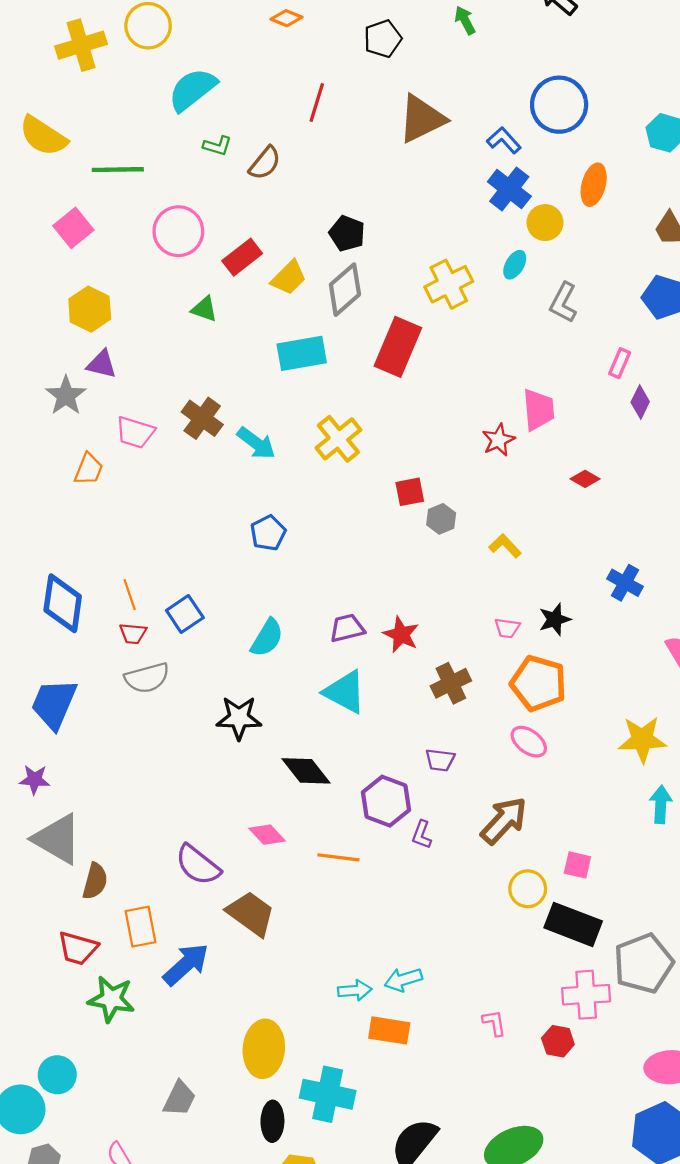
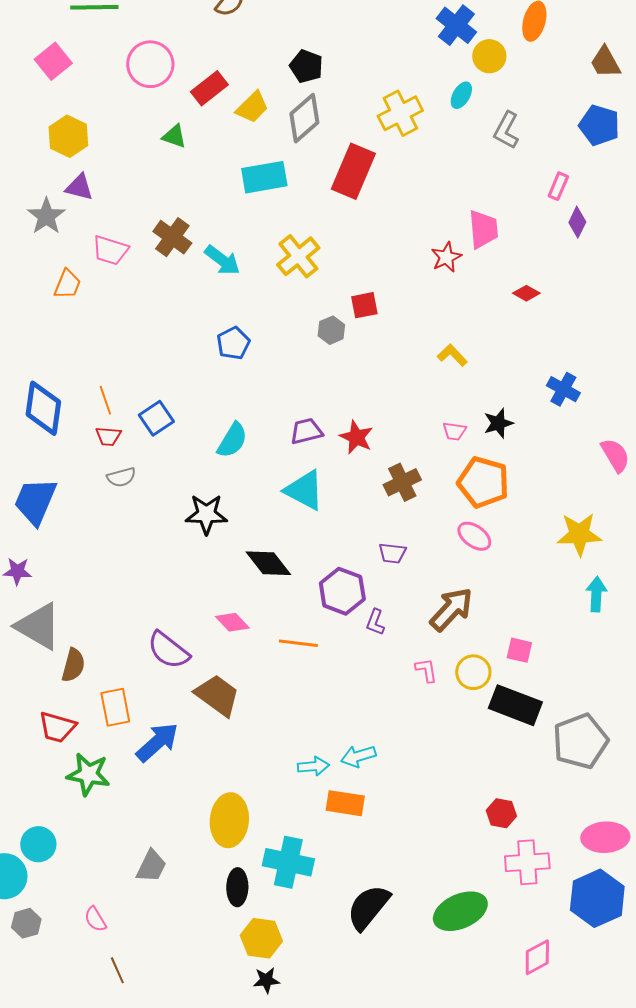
gray hexagon: (441, 519) -> (331, 330), moved
gray semicircle: (147, 678) -> (121, 477), size x0.7
pink cross: (586, 995) -> (527, 862), moved
pink L-shape: (494, 1023) -> (426, 670), moved

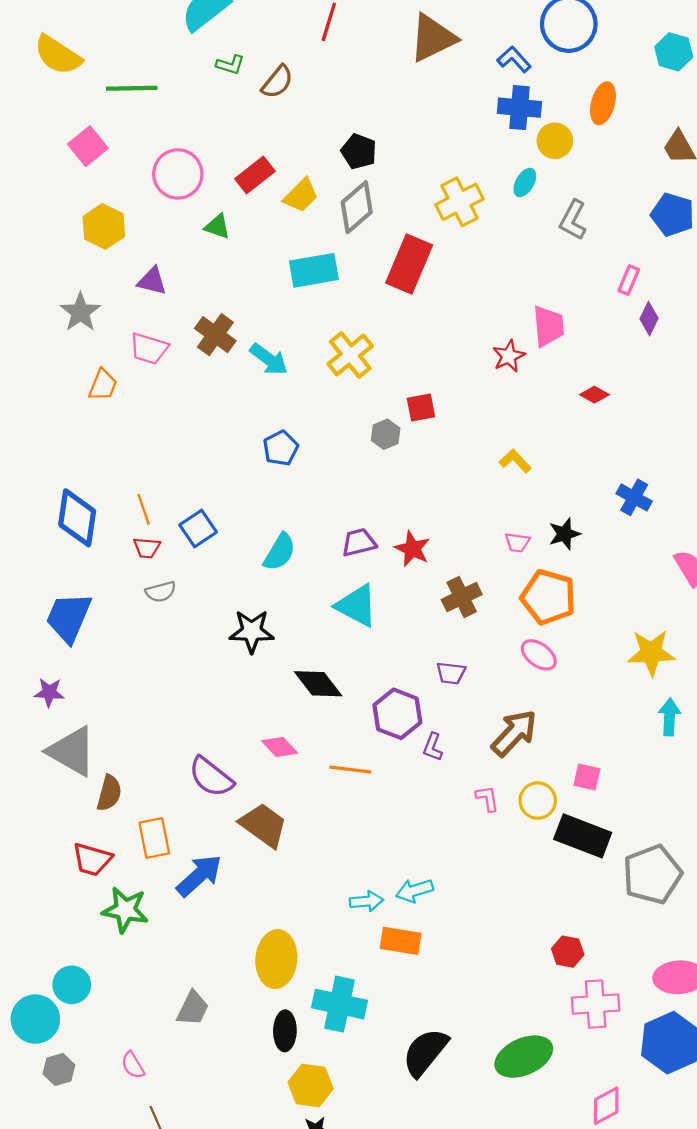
blue cross: (456, 25) -> (519, 108), turned -33
pink circle: (150, 64) -> (178, 174), moved
purple triangle: (79, 187) -> (152, 281), moved

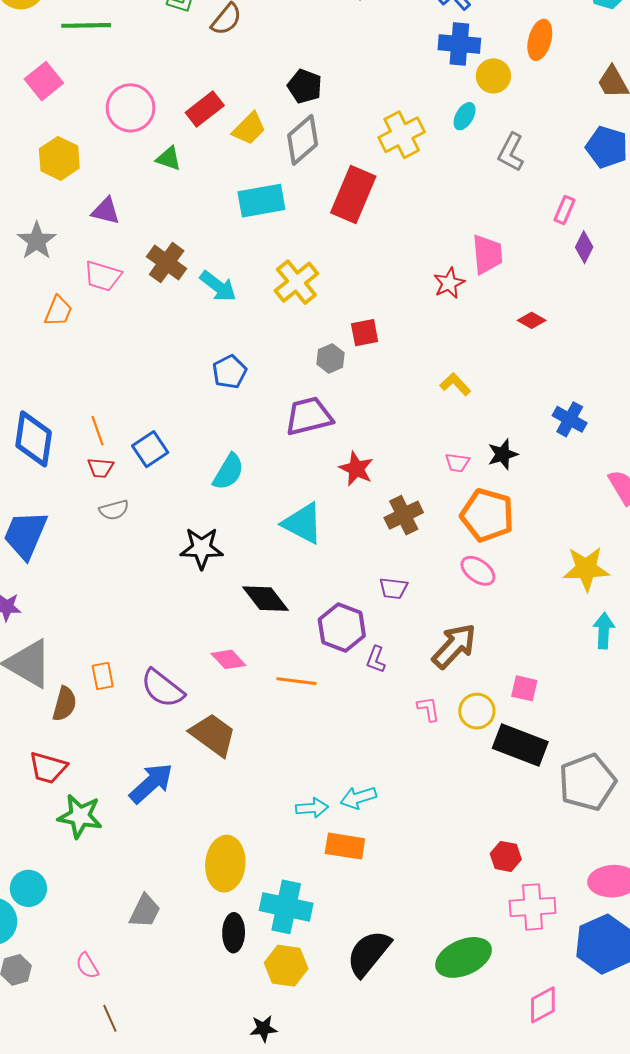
purple trapezoid: (359, 542) -> (309, 416), moved, size x1.4
orange rectangle: (154, 838) -> (103, 676), moved, size x0.7
yellow hexagon: (311, 1085) -> (286, 966), moved

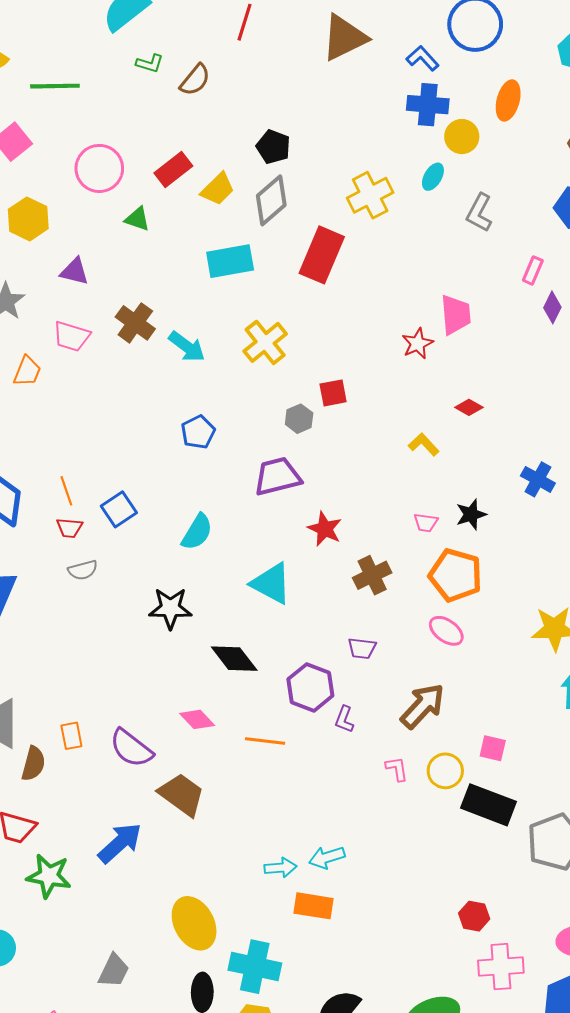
red diamond: (532, 320) -> (469, 407), moved
yellow ellipse: (225, 864) -> (194, 923), turned -33

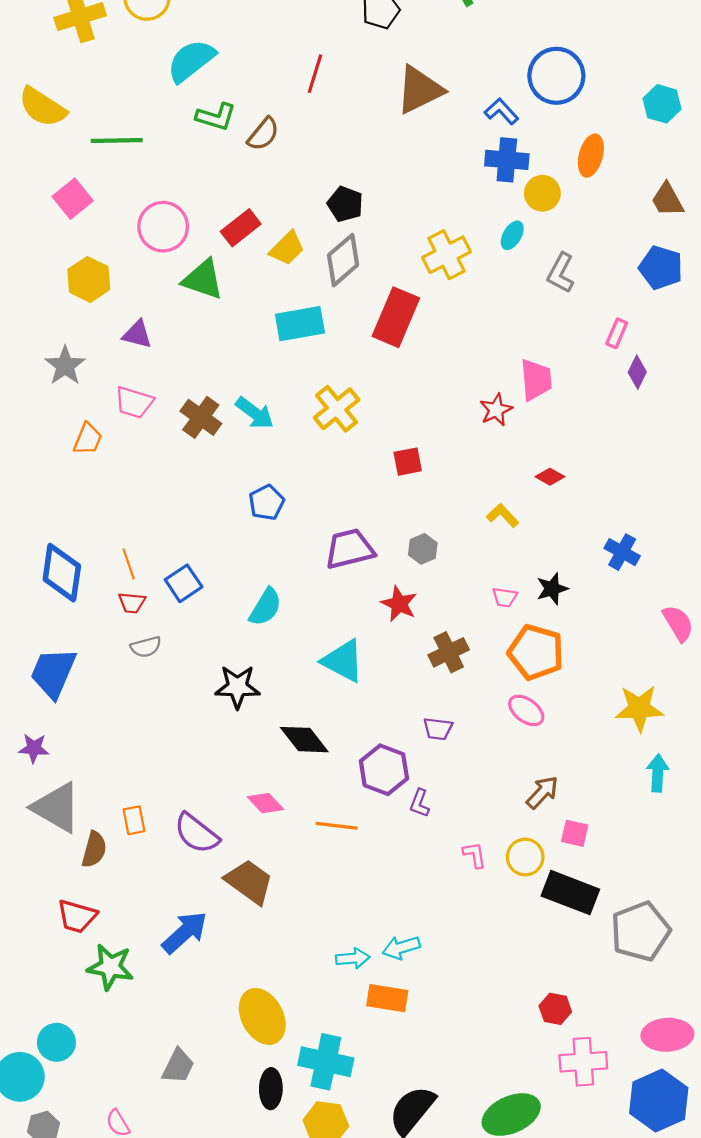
green L-shape: (150, 63) -> (216, 117), size x1.4
green triangle: (137, 219) -> (203, 279), size x1.6
brown cross: (135, 323) -> (201, 417), moved
gray hexagon: (299, 419) -> (423, 549), moved
brown arrow: (423, 706) -> (542, 792), moved, size x0.7

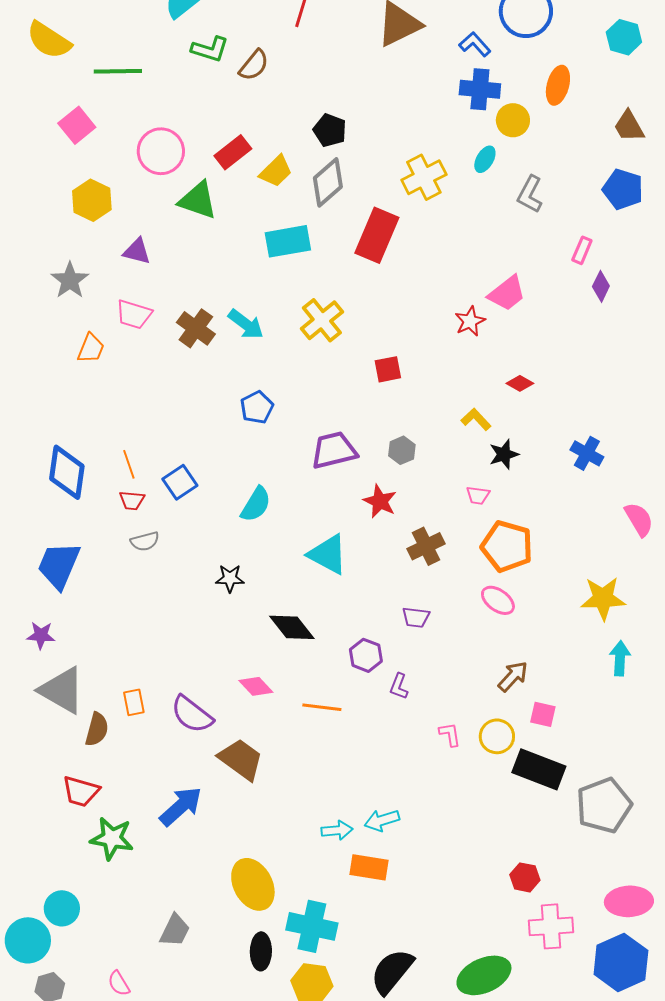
pink trapezoid: (536, 380) -> (507, 293), turned 57
black star: (552, 589) -> (504, 454), moved
black star: (237, 687) -> (230, 578), size x0.7
purple hexagon: (384, 770) -> (366, 655), size x0.7

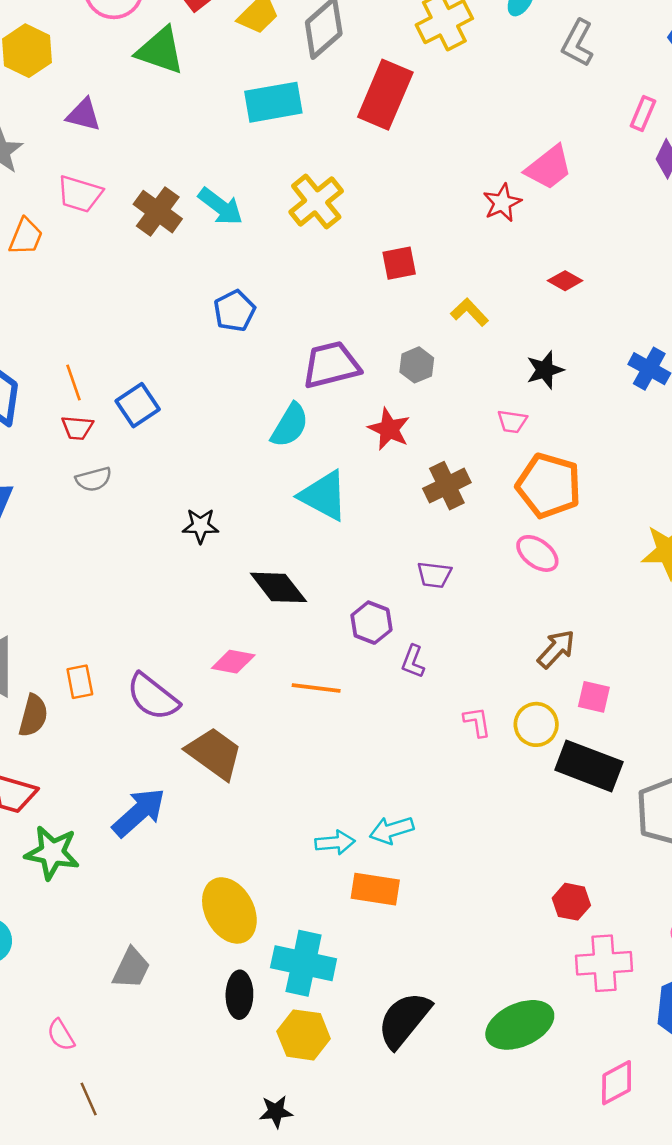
yellow L-shape: (476, 419) -> (470, 312), moved
cyan semicircle: (256, 504) -> (290, 425), moved
pink diamond: (256, 686) -> (233, 662), turned -36

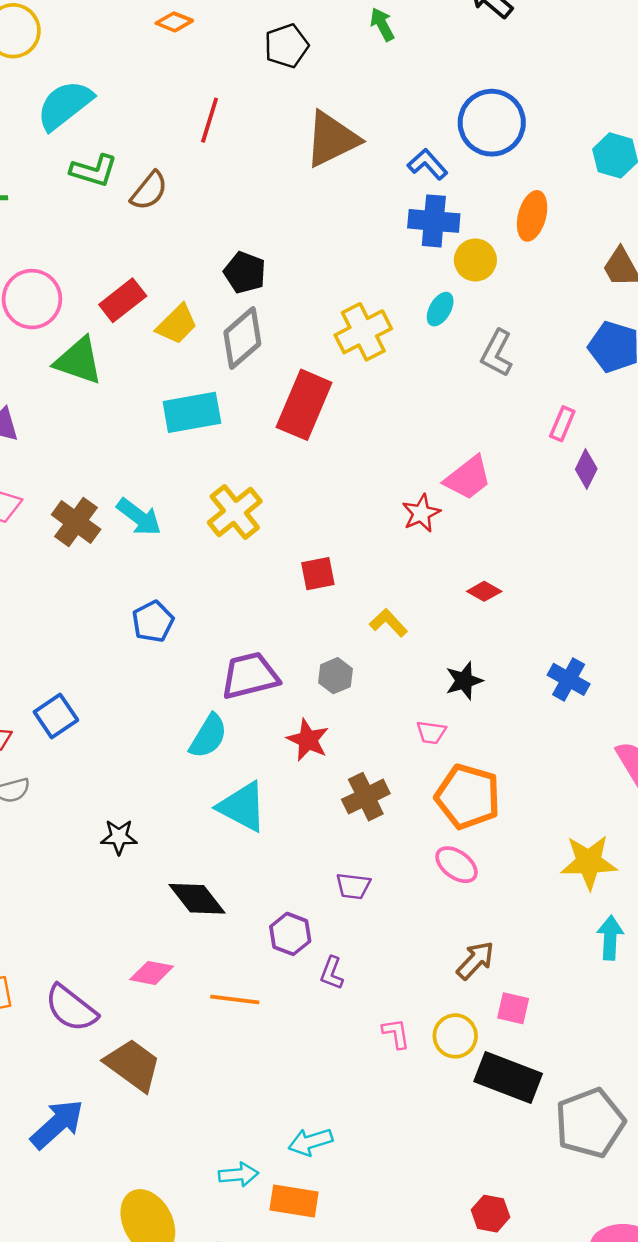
cyan arrow: (335, 843) -> (239, 1175), moved

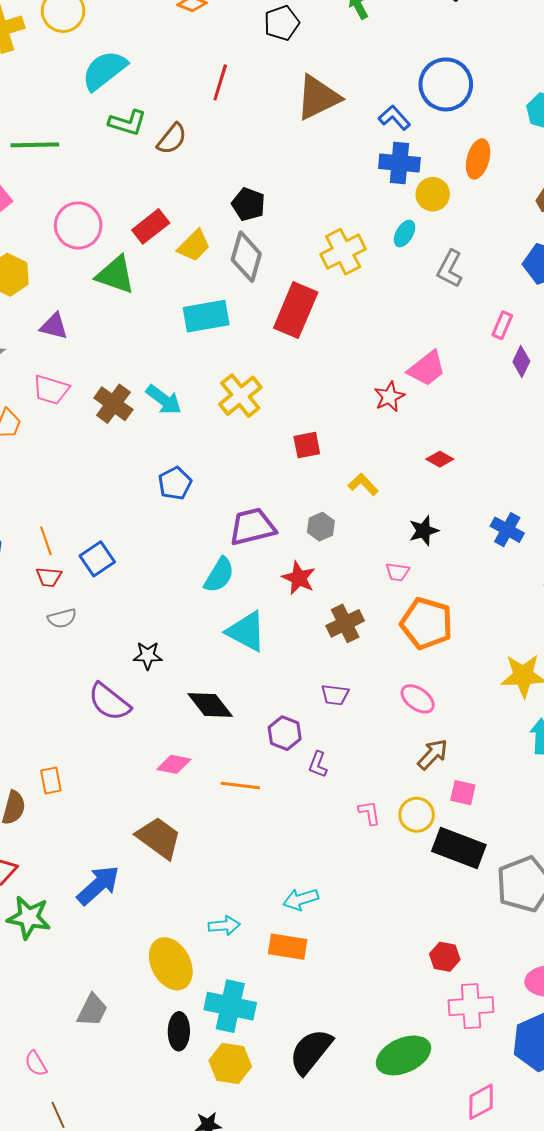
gray diamond: (242, 338) -> (246, 257), turned -33
pink ellipse: (456, 865) -> (418, 699), moved
purple semicircle: (71, 1008) -> (109, 702), moved
cyan arrow: (239, 1175) -> (224, 926), moved

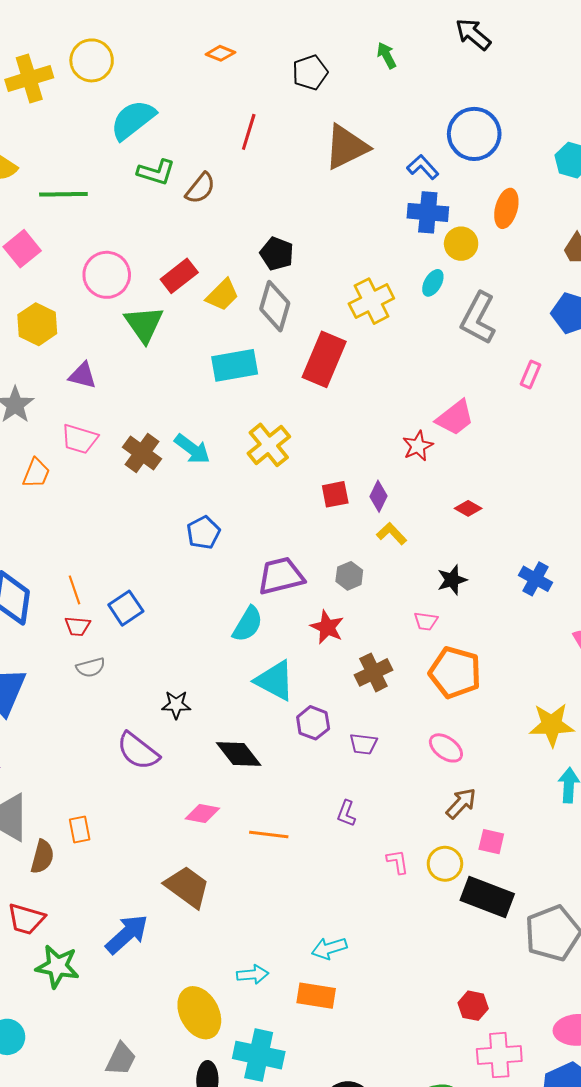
gray L-shape: (450, 269) -> (478, 318), size x1.4
green triangle: (115, 275) -> (144, 324), turned 36
purple diamond: (521, 361) -> (379, 496), moved
purple hexagon: (285, 733) -> (313, 723), moved

